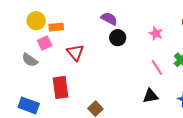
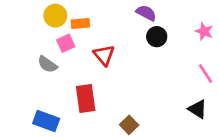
black triangle: (151, 96) -> (198, 109), turned 42

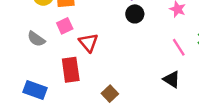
pink square: (66, 43) -> (65, 26), moved
red triangle: (104, 55) -> (88, 42), moved

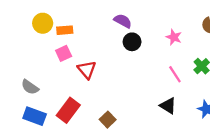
gray semicircle: (36, 39) -> (30, 87), moved
red rectangle: (71, 70) -> (68, 110), moved, turned 45

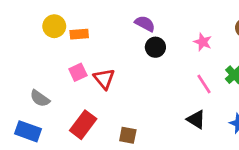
pink square: (64, 53) -> (78, 72), moved
blue rectangle: (35, 116) -> (28, 131), moved
brown square: (108, 120) -> (128, 135), turned -35

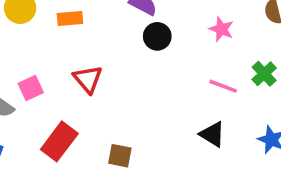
orange rectangle: (79, 34) -> (70, 19), moved
pink square: (78, 72) -> (31, 88), moved
pink line: (204, 84) -> (223, 86), turned -36

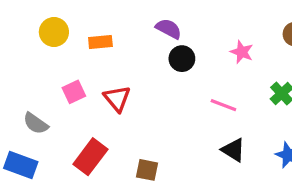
pink line: (223, 86) -> (223, 105), moved
pink square: (31, 88) -> (74, 92), moved

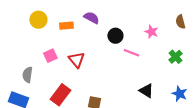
purple semicircle: (169, 29) -> (91, 18), moved
pink line: (223, 105) -> (131, 53), moved
gray semicircle: (36, 123) -> (27, 75), turned 63

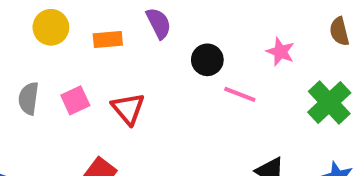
purple semicircle: (91, 18) -> (159, 23), turned 35
green cross: (175, 57) -> (329, 102), size x1.5
gray semicircle: (27, 75) -> (29, 98), moved

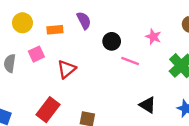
pink square: (75, 100) -> (36, 54), moved
red triangle: (128, 109) -> (66, 69), turned 30

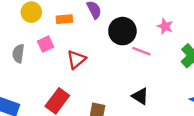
black circle: (112, 41) -> (122, 31), size x1.5
black triangle: (148, 105) -> (140, 96), moved

